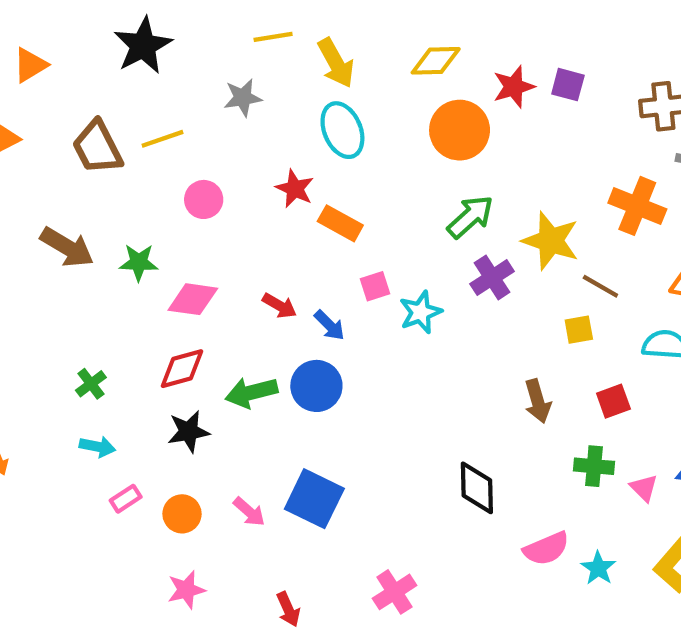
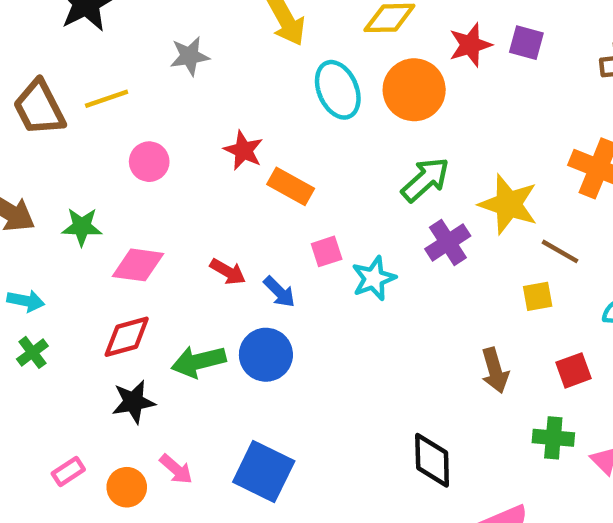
cyan ellipse: (342, 130) -> (338, 90), moved
cyan arrow: (97, 447) -> (26, 301), moved
pink arrow: (249, 512) -> (176, 469), moved

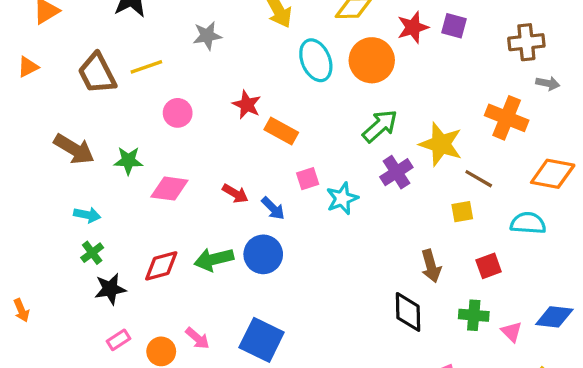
red diamond: (127, 337) -> (161, 266), moved
black star: (133, 402) -> (110, 289), moved
black diamond: (432, 460) -> (408, 312), moved

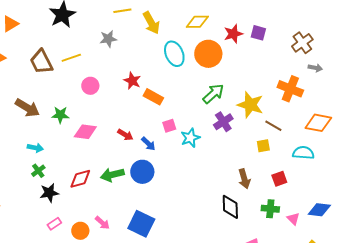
brown cross: (526, 42) -> (302, 43), turned -30

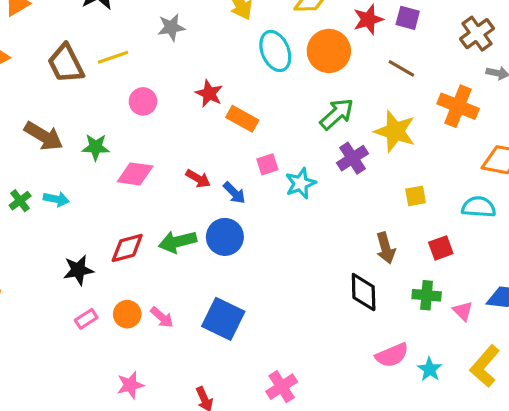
brown line: (273, 126) -> (401, 68), moved
green cross: (38, 171) -> (20, 201), moved
orange circle: (80, 231) -> (127, 314), moved

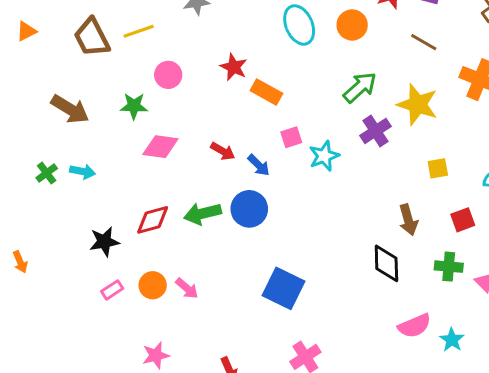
orange circle: (329, 51) -> (352, 25), size x0.7
green star: (96, 147) -> (134, 106), moved
blue square: (223, 319) -> (284, 288), moved

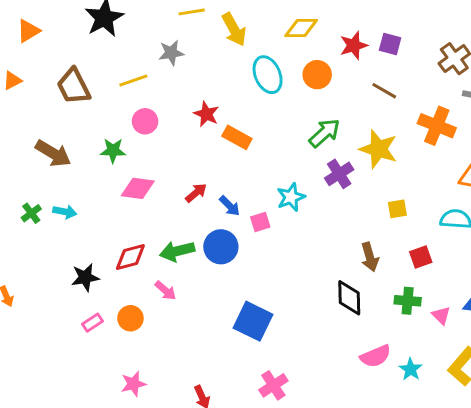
yellow line: (139, 31) -> (133, 80), moved
pink square: (291, 137) -> (260, 222), moved
red arrow: (223, 151) -> (196, 193), turned -70
pink arrow: (187, 288) -> (165, 291), moved

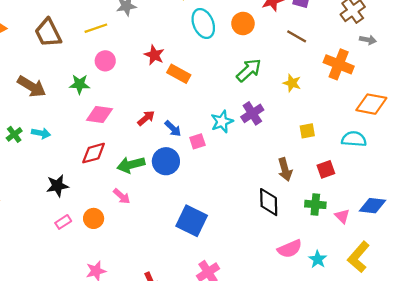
yellow star: (378, 149) -> (292, 83), size x0.6
purple cross: (339, 174) -> (252, 113), moved
red diamond: (130, 257) -> (94, 153), moved

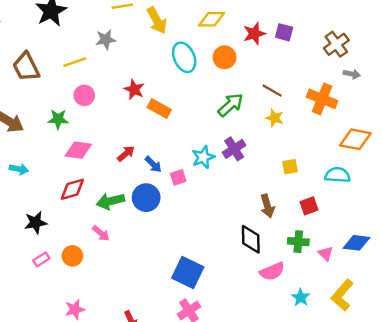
brown line: (297, 36) -> (272, 91), moved
blue square: (192, 221) -> (188, 273), moved
pink semicircle: (290, 249) -> (272, 271), moved

